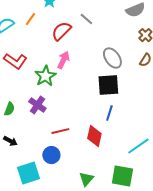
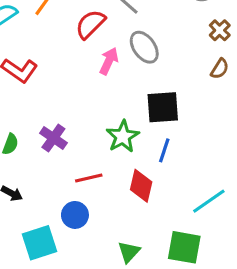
gray ellipse: (112, 58) -> (144, 47), moved
pink arrow: (63, 60) -> (109, 61), moved
green star: (45, 76) -> (123, 136), moved

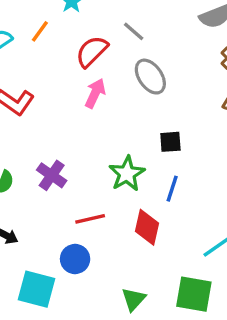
pink arrow: (109, 61) -> (95, 93), moved
black square: (163, 107) -> (170, 142), size x0.6
cyan square: (40, 243) -> (37, 289), turned 33

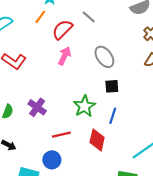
orange line: (40, 31) -> (40, 17), moved
gray ellipse: (150, 77) -> (104, 57), moved

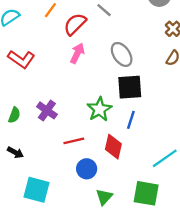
black square: (112, 86) -> (130, 87), size x1.6
blue circle: (52, 160) -> (87, 169), moved

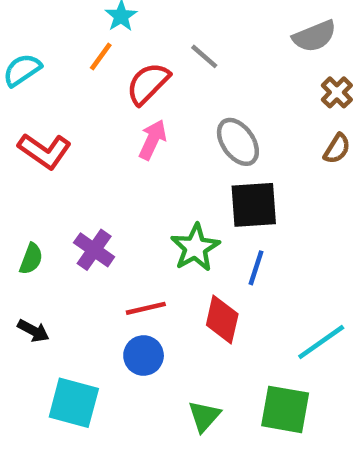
blue circle: (87, 169) -> (144, 356), moved

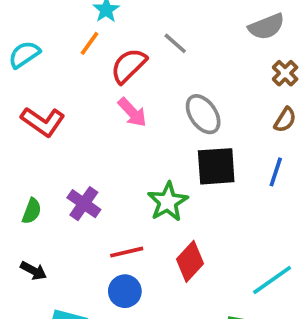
pink arrow: (153, 140) -> (132, 112), turned 112
blue line: (256, 268) -> (276, 172), moved
red diamond: (222, 320) -> (190, 261), turned 30

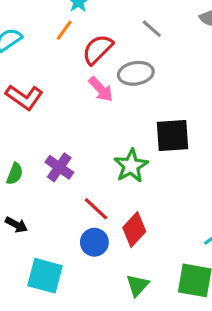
gray line: (175, 43) -> (152, 29), moved
gray ellipse: (203, 114) -> (136, 73), moved, turned -64
red line: (127, 252) -> (96, 209), turned 56
red diamond: (190, 261) -> (134, 229), moved

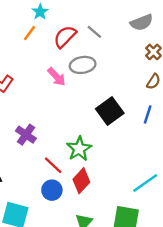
red semicircle: (98, 49) -> (65, 37), moved
black square: (172, 135) -> (110, 111), turned -32
green star: (131, 166) -> (79, 149), moved

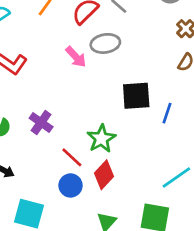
black square: (110, 111) -> (136, 96), turned 32
blue line: (148, 115) -> (167, 113), moved

